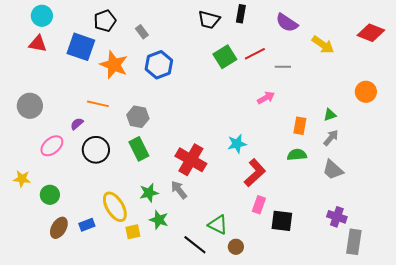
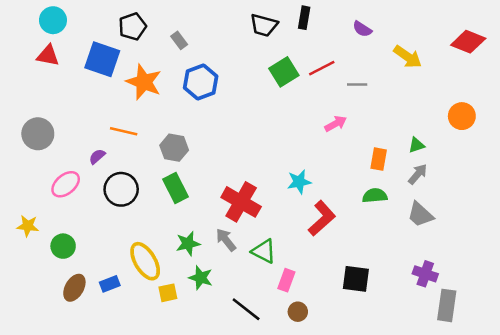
purple semicircle: (287, 23) -> (362, 29), size x0.7
pink rectangle: (259, 205) -> (286, 280), moved
green triangle: (218, 225) -> (264, 251), moved

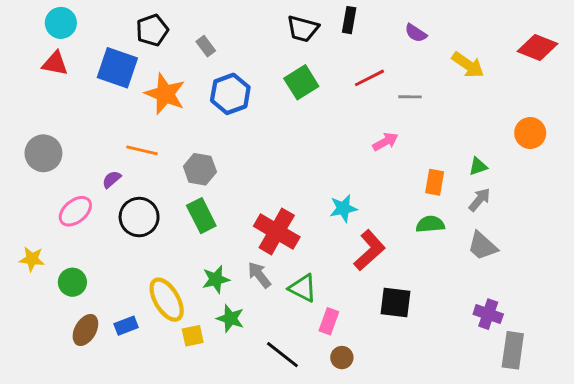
green square: (284, 72) -> (301, 82), moved
black square: (356, 279) -> (395, 302), moved

